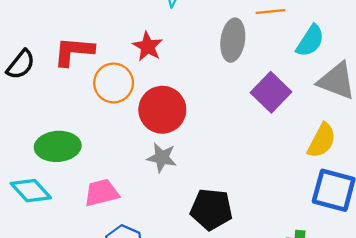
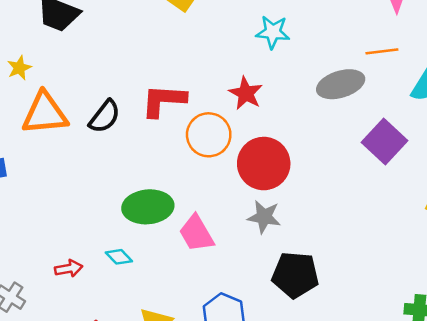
gray ellipse: (233, 40) -> (341, 84), turned 66
cyan diamond: (31, 191) -> (119, 257), size x0.6
pink trapezoid: (101, 193) -> (196, 233), moved, turned -105
black pentagon: (211, 209) -> (295, 275), moved

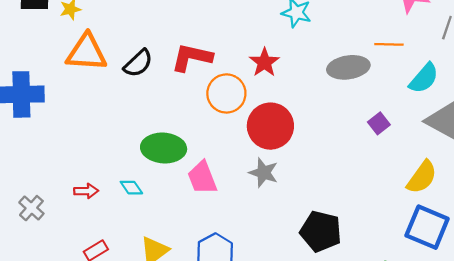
purple square: (384, 141) -> (379, 123), size x0.6
black pentagon: (295, 275) -> (321, 231), moved

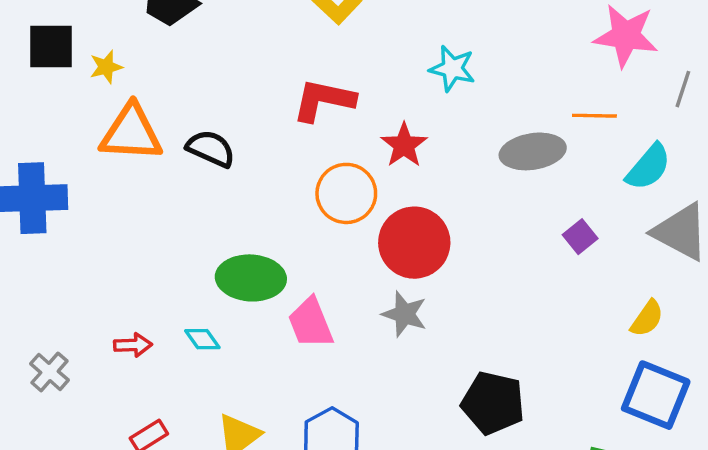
red L-shape: (192, 57) -> (324, 100), moved
black semicircle: (138, 63) -> (211, 149), turned -112
yellow semicircle: (422, 177) -> (647, 318), size x0.7

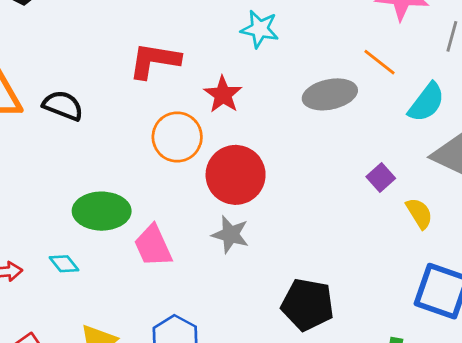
orange line: (594, 116) -> (380, 62), turned 40
purple square: (580, 237) -> (381, 178), moved
yellow semicircle: (647, 318) -> (419, 213), moved, turned -64

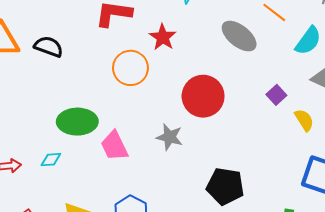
gray ellipse: (330, 94) -> (239, 36), turned 51
red circle: (236, 175) -> (203, 96), moved
cyan diamond: (64, 264) -> (51, 160), turned -55

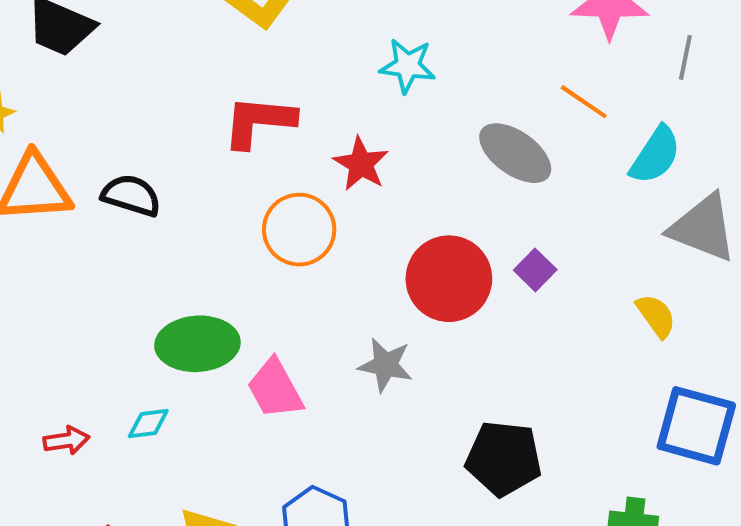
purple square: (276, 95) -> (535, 270), moved

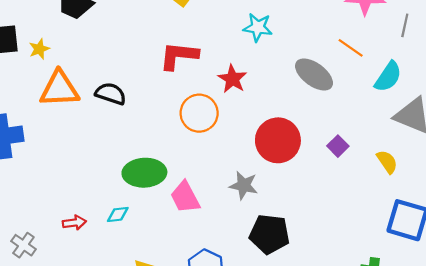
purple square: (535, 270) -> (338, 146), moved
black pentagon: (504, 458) -> (269, 234), moved

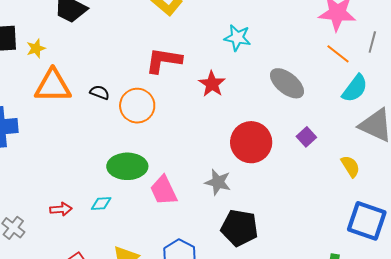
orange line: (351, 48) -> (338, 54), moved
black semicircle: (111, 94) -> (100, 92), size x0.7
orange circle: (199, 113) -> (137, 106), moved
purple square: (338, 146) -> (306, 137), moved

